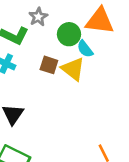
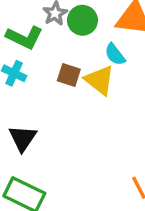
green circle: (69, 34) -> (82, 20), moved

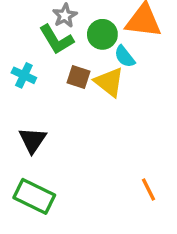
green circle: (82, 20) -> (102, 34), moved
green L-shape: (24, 37) -> (56, 39), moved, turned 33

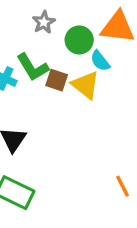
green L-shape: (56, 39) -> (33, 67), moved

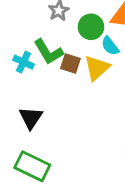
yellow triangle: (86, 85) -> (97, 68), turned 40

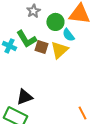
black triangle: (31, 118) -> (24, 97), moved, turned 36

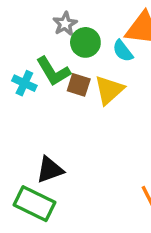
green circle: (55, 22) -> (85, 42), moved
cyan semicircle: (68, 35) -> (123, 51), moved

